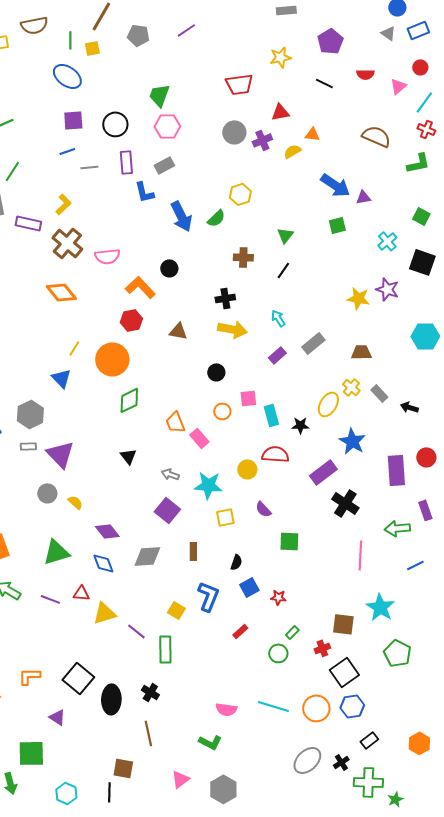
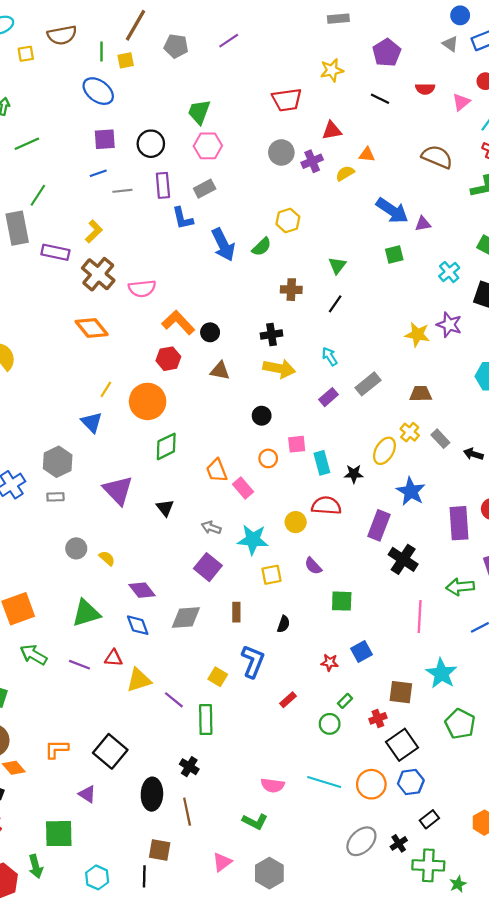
black circle: (169, 268) -> (210, 332), moved
purple triangle: (60, 454) -> (118, 490), moved
purple rectangle: (323, 472) -> (379, 525), turned -32
blue square: (249, 587) -> (361, 652), moved
black ellipse: (111, 699) -> (152, 794), moved

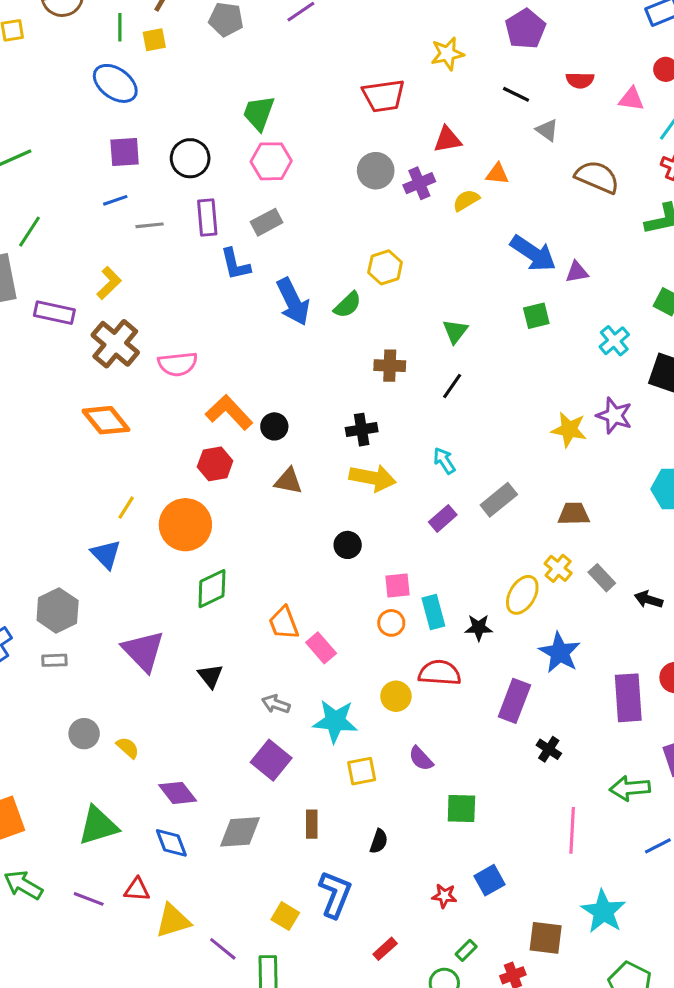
gray triangle: (450, 44) -> (547, 130), moved
pink triangle: (461, 102) -> (631, 99), turned 48
orange circle: (268, 458) -> (391, 623), moved
black cross: (403, 559) -> (549, 749), size x0.6

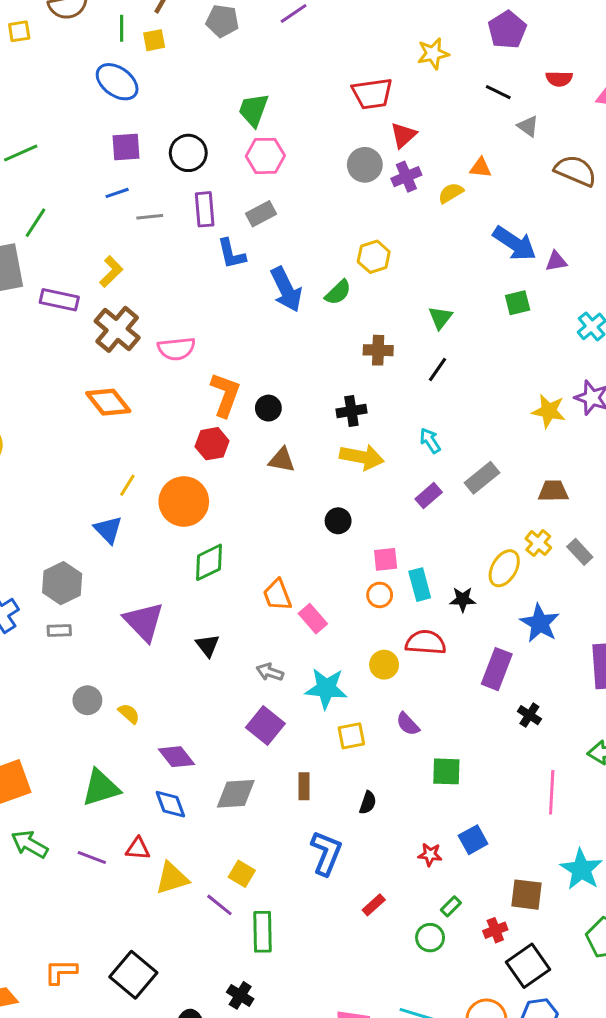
red triangle: (447, 140) -> (403, 135), moved, turned -32
orange L-shape: (229, 412) -> (225, 395), turned 63
yellow square: (285, 916) -> (242, 874), moved

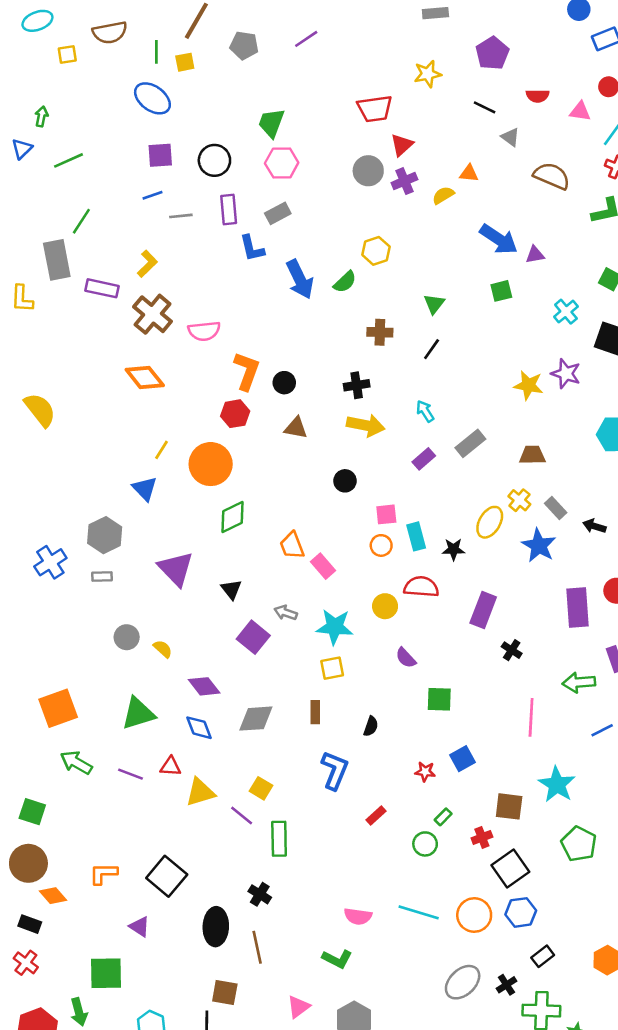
blue star: (540, 623) -> (539, 545), moved
purple square: (265, 725) -> (253, 637), moved
yellow square: (351, 736) -> (332, 668), moved

